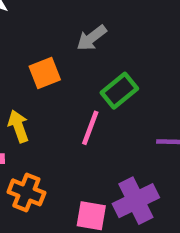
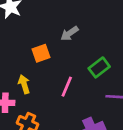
green rectangle: (119, 91) -> (99, 67), moved

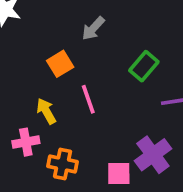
pink line: (67, 87) -> (88, 99), moved, turned -30

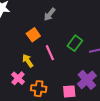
green rectangle: (144, 66) -> (75, 43), moved
pink cross: (26, 142) -> (18, 78), turned -32

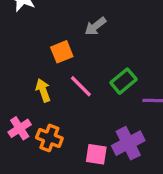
pink line: (50, 53) -> (81, 86), turned -35
pink cross: (18, 78) -> (20, 128), moved

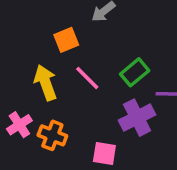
yellow arrow: (43, 90) -> (46, 83), size x1.4
purple cross: (128, 143) -> (137, 118), moved

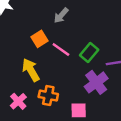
pink line: (87, 78) -> (61, 50), moved
orange cross: (52, 135) -> (48, 96), moved

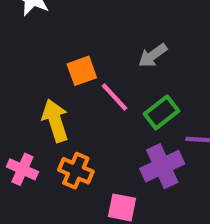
gray arrow: (61, 15) -> (153, 55), moved
pink cross: (18, 101) -> (22, 169), turned -35

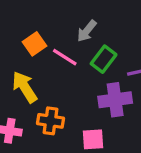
gray arrow: (153, 55) -> (87, 31), moved
purple cross: (162, 166) -> (115, 100), turned 32

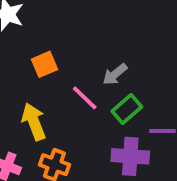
orange square: (35, 44) -> (44, 64), moved

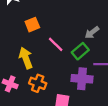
gray arrow: (115, 74) -> (92, 33), moved

